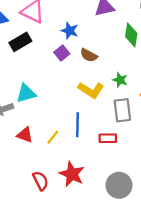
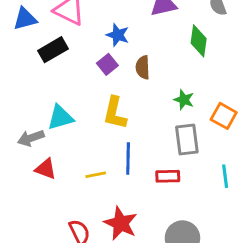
brown semicircle: (89, 55) -> (143, 67), turned 60
yellow L-shape: (91, 90) -> (115, 113), moved, turned 70
red triangle: (25, 135) -> (46, 169), moved
yellow line: (53, 137) -> (96, 175), turned 40

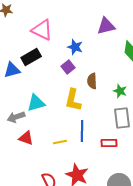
blue triangle: (25, 19) -> (12, 70), moved
brown semicircle: (143, 67) -> (92, 81), moved

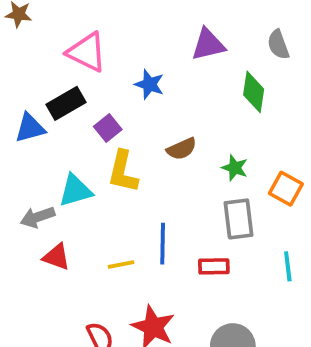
purple square: (68, 67) -> (108, 128), moved
brown semicircle: (92, 81) -> (182, 149), turned -112
yellow L-shape: (73, 100) -> (123, 172), moved

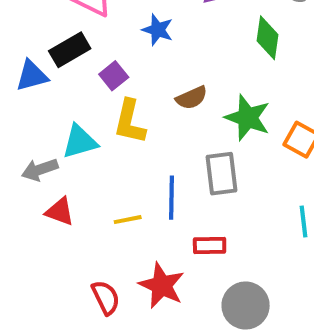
green star: (235, 168) -> (248, 118), size x1.6
gray rectangle: (238, 219) -> (222, 174), moved
red rectangle: (214, 266) -> (210, 246), moved

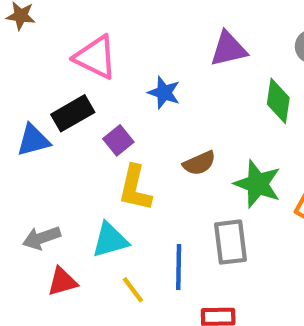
cyan triangle: (80, 142) -> (110, 240), moved
red triangle: (60, 212) -> (62, 282), turned -36
yellow line: (128, 220) -> (133, 290), turned 64

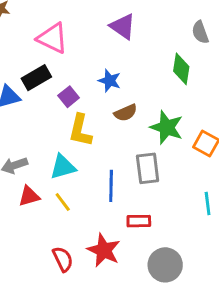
purple triangle: (228, 49) -> (123, 26), moved, turned 48
blue star: (164, 93) -> (110, 81), moved
yellow line: (133, 290) -> (63, 202), moved

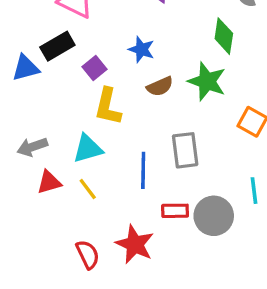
green star: (167, 127) -> (207, 81), moved
gray circle: (165, 265) -> (214, 216), moved

